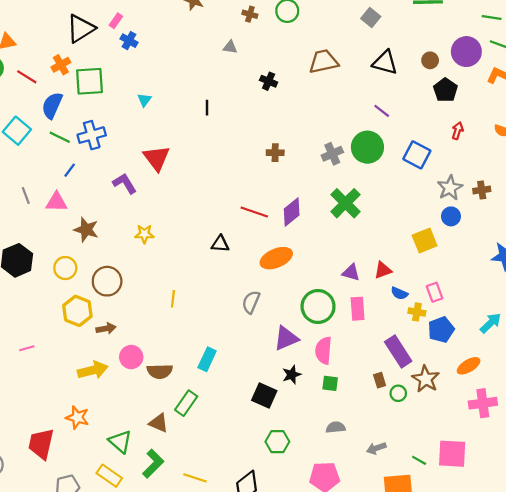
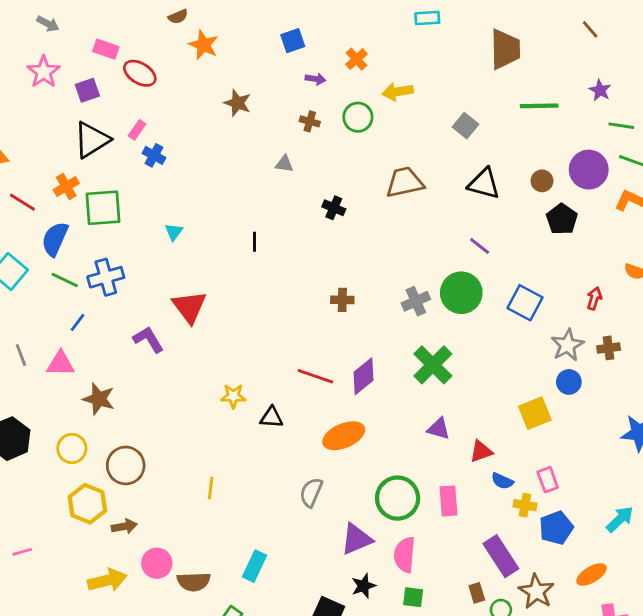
red arrow: (458, 131) -> (594, 298), moved
yellow star: (144, 234) -> (233, 396), moved
purple triangle: (351, 272) -> (439, 429), moved

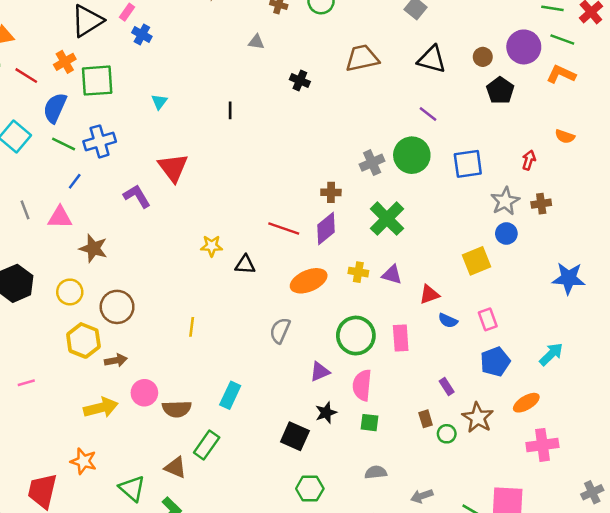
brown cross: (342, 300) -> (331, 192), moved
blue square: (525, 303) -> (468, 164), turned -36
yellow cross: (525, 505) -> (358, 272), moved
purple triangle: (356, 539) -> (320, 372), size x0.7
purple rectangle: (501, 556) -> (447, 387), size x0.5

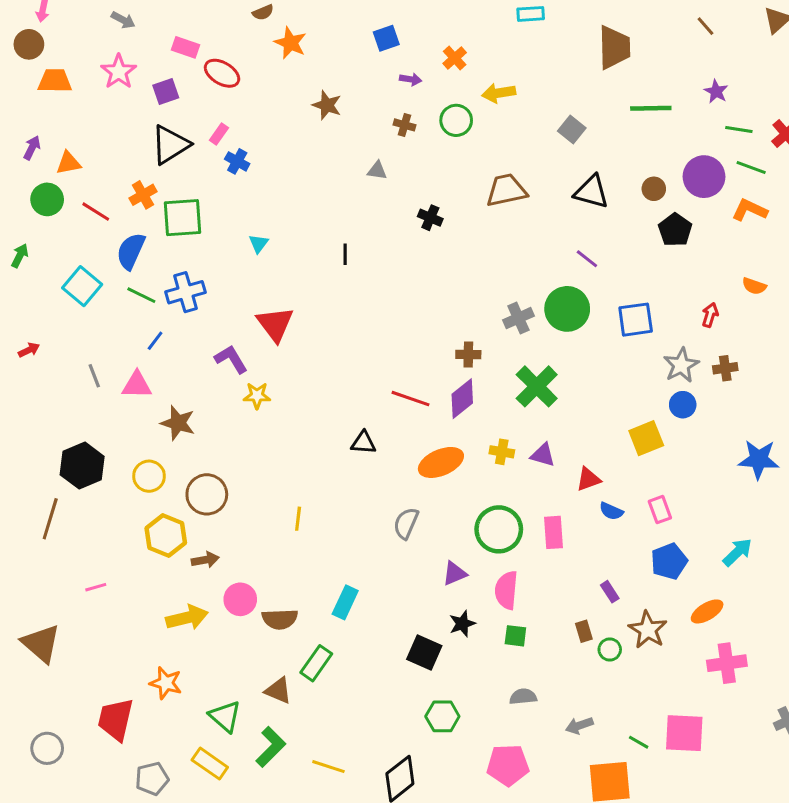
yellow star: (212, 246) -> (257, 396), moved

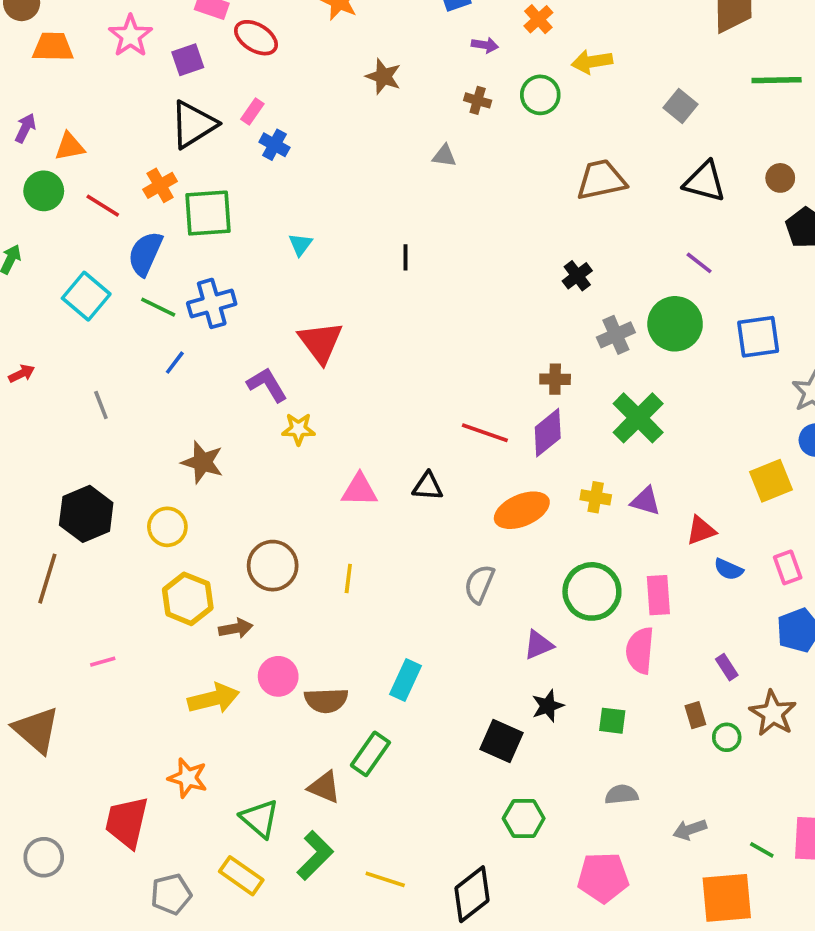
black cross: (430, 218) -> (577, 276), moved, turned 30
pink triangle: (137, 385) -> (359, 490), moved
brown circle: (207, 494) -> (273, 566), moved
pink semicircle: (506, 590) -> (640, 651), moved

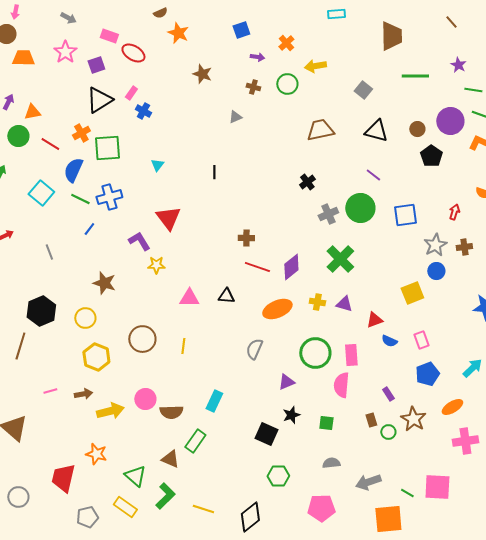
gray triangle: (444, 156) -> (235, 117), turned -32
brown cross: (555, 379) -> (246, 238), moved
brown arrow: (236, 628) -> (83, 394), moved
gray arrow: (690, 830) -> (368, 482), size x1.4

